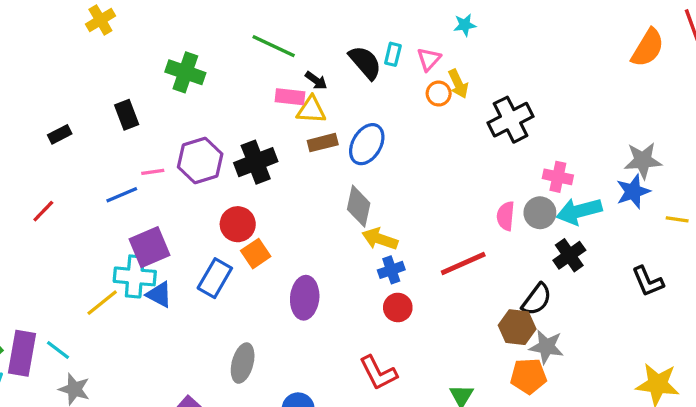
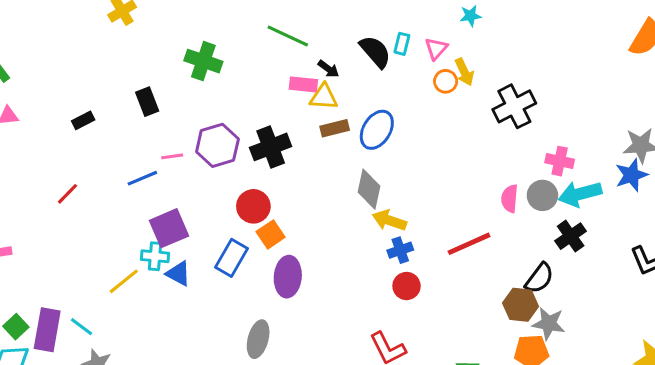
cyan cross: (135, 276) -> (155, 256), size x0.7
purple ellipse: (305, 298) -> (288, 277), moved

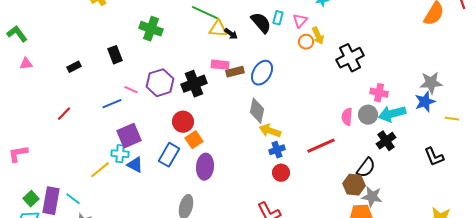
pink rectangle: (303, 84) -> (220, 65), moved
yellow triangle: (324, 97) -> (218, 29), moved
pink line: (172, 156) -> (131, 90), turned 32

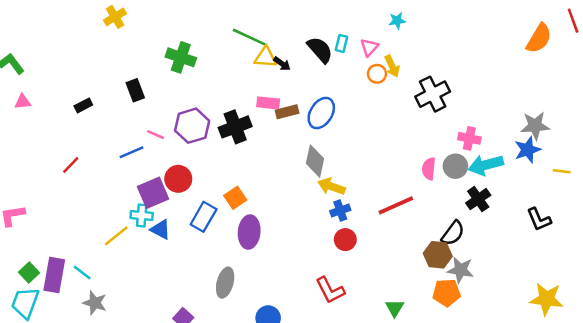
red circle: (183, 122) -> (178, 179), moved

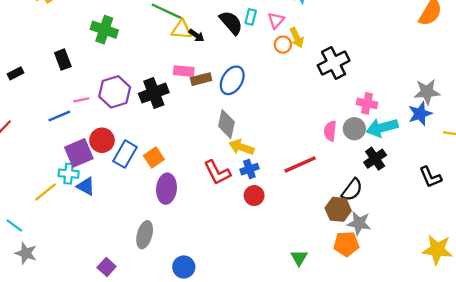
pink line: (155, 135) -> (81, 100), turned -35
blue rectangle: (204, 217) -> (125, 154), moved
red L-shape: (330, 290) -> (217, 172), moved

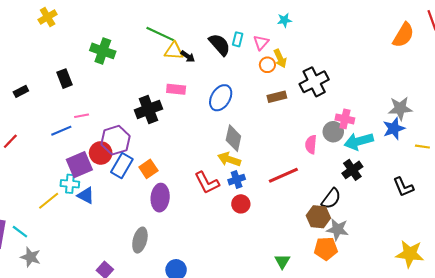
brown rectangle: (201, 79) -> (277, 97), moved
purple hexagon: (115, 92) -> (116, 140), moved
gray diamond: (226, 124) -> (233, 138), moved
gray circle: (354, 129) -> (333, 132), moved

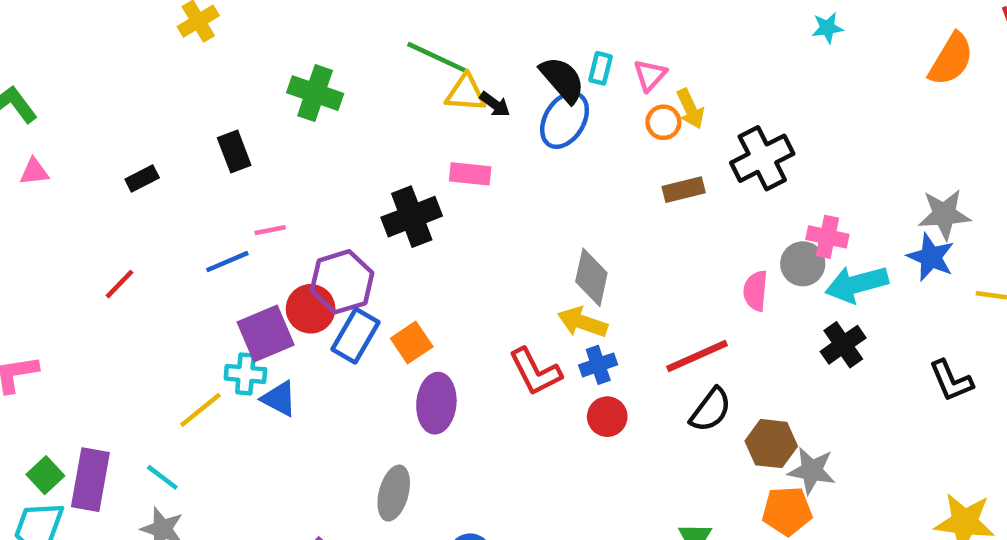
cyan star: (284, 20) -> (827, 28), moved
blue ellipse: (221, 98) -> (565, 120), moved
blue star: (394, 129) -> (931, 257), turned -30
black semicircle: (331, 199) -> (711, 410), moved
cyan line: (20, 232) -> (162, 477), moved

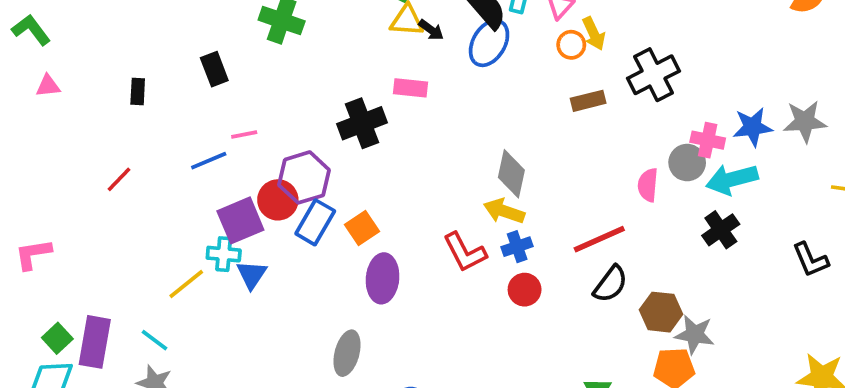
black rectangle: (142, 178) -> (138, 92), turned -60
blue star: (931, 257) -> (753, 127), moved, turned -30
blue triangle: (279, 399) -> (252, 275), turned 36

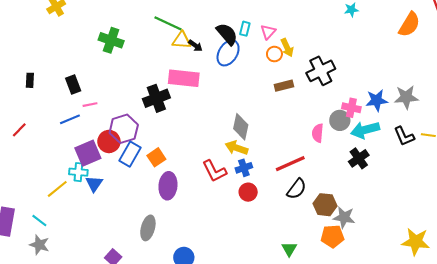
black rectangle: (214, 69) -> (73, 85), moved
pink rectangle: (411, 88) -> (184, 78), size x1.6
black L-shape: (810, 260) -> (404, 136), moved

